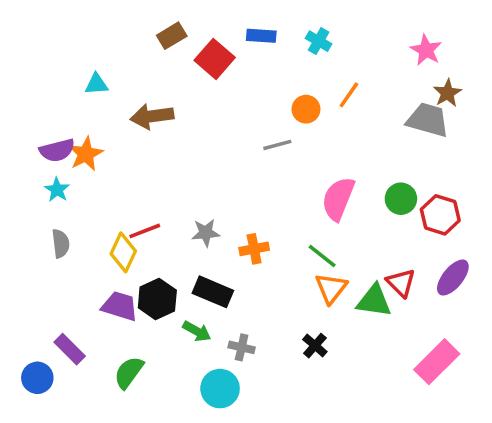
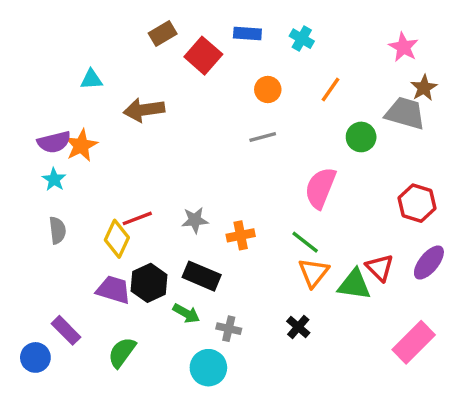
orange circle: (306, 109) -> (268, 89), moved
green circle: (401, 199) -> (361, 137), moved

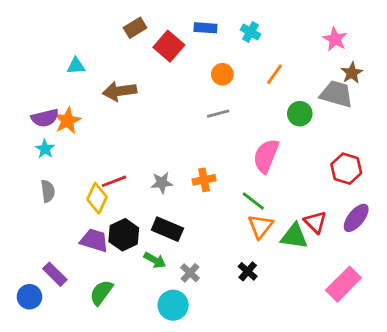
orange cross: (241, 235) -> (204, 180), moved
gray cross: (229, 329) -> (190, 273), turned 30

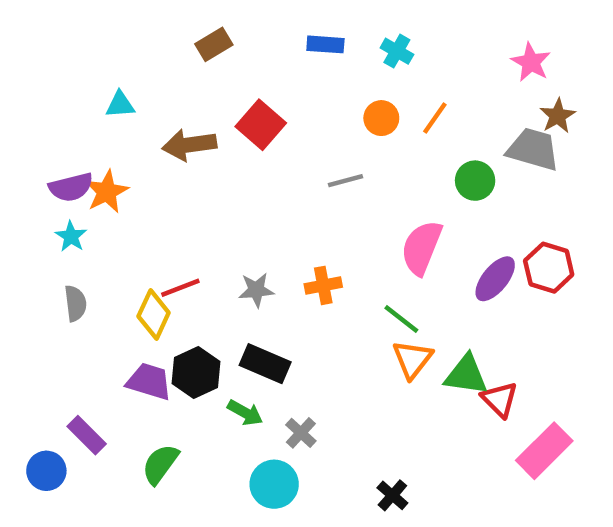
red square: (169, 46) -> (261, 125), moved
orange circle: (222, 74) -> (381, 118), moved
purple ellipse: (356, 218) -> (495, 279), moved
red triangle: (315, 222) -> (500, 399), moved
black cross: (248, 271) -> (392, 495), moved

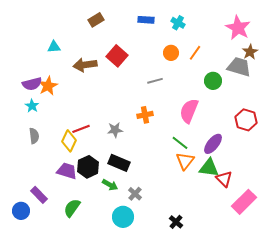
pink star: (531, 62) -> (238, 28), size x1.4
purple ellipse: (495, 279) -> (213, 144), moved
orange cross: (323, 285) -> (145, 115), moved

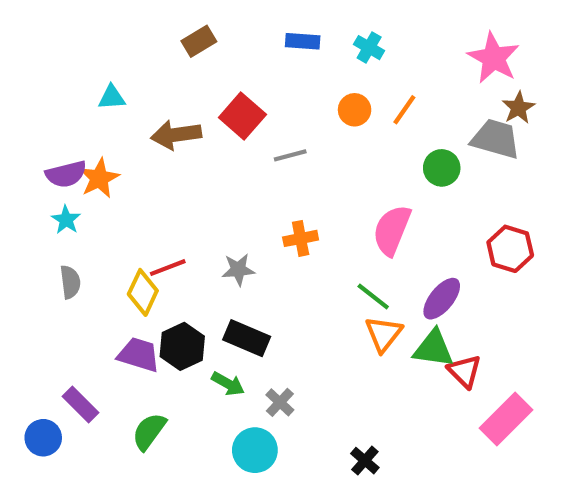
gray line: (155, 81) -> (290, 155), moved

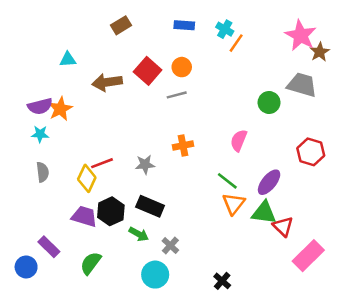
brown star: (518, 108) -> (320, 52), moved
orange circle: (355, 110) -> (182, 67), moved
orange line: (404, 110) -> (236, 43), moved
cyan star: (66, 220) -> (40, 134), turned -30
pink semicircle: (392, 230) -> (239, 140), size x0.7

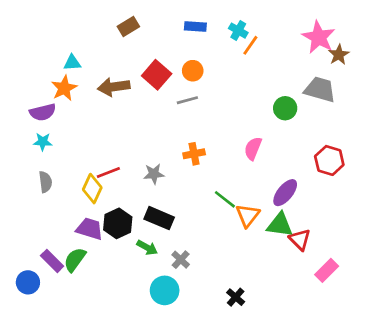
orange star: (60, 109) -> (64, 88), moved
green line: (227, 181) -> (225, 199), moved
pink rectangle: (308, 256) -> (327, 270), size x0.7
green semicircle: (91, 263) -> (75, 260), moved

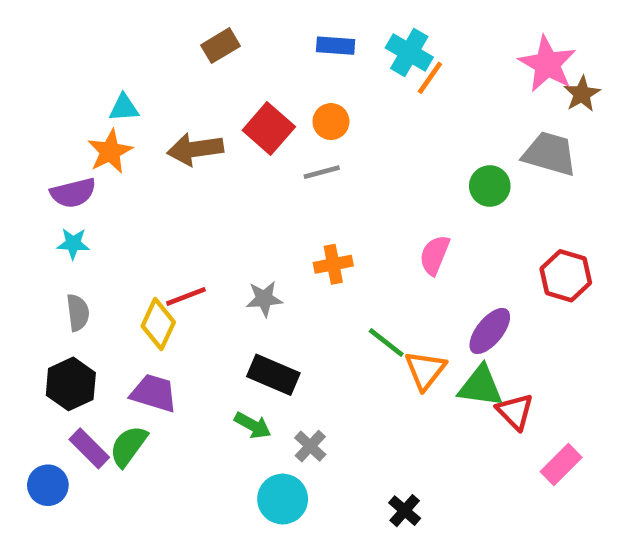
cyan cross: (238, 31) -> (409, 52), size x1.4
black hexagon: (118, 223) -> (71, 384), moved

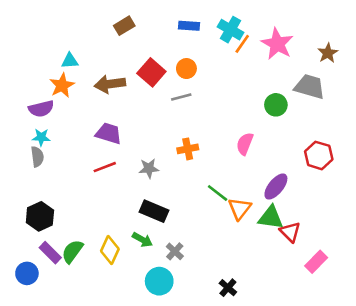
pink star: (547, 64) -> (277, 44), moved
gray semicircle: (78, 313) -> (37, 157), moved
yellow diamond: (158, 324) -> (110, 250), moved
purple trapezoid: (154, 393) -> (109, 133), moved

